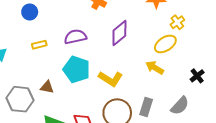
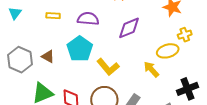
black cross: (197, 76) -> (187, 89), size x1.5

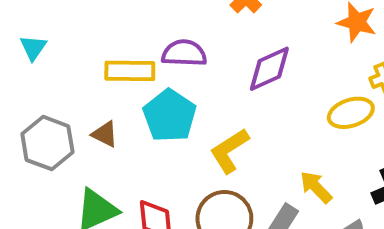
yellow rectangle: (53, 16) -> (130, 71), moved, size x1.6
yellow L-shape: (108, 67) -> (229, 151), turned 100
yellow arrow: (151, 69) -> (316, 187), moved

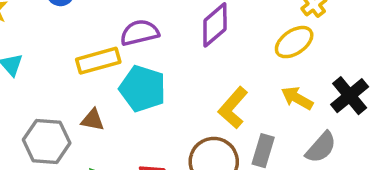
yellow L-shape: (229, 151) -> (233, 108), moved
yellow arrow: (316, 187) -> (297, 98), moved

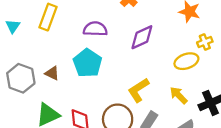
yellow rectangle: (98, 61) -> (48, 17), moved, turned -70

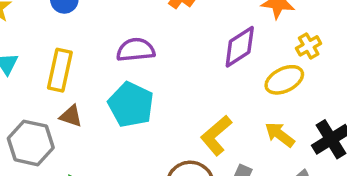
yellow rectangle: (48, 17) -> (60, 70), moved
purple diamond: (142, 37) -> (240, 47), moved
brown triangle: (52, 73) -> (71, 116), moved

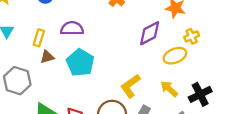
purple semicircle: (136, 50) -> (72, 28), moved
yellow rectangle: (60, 70) -> (39, 38), size x0.7
brown triangle: (71, 116) -> (47, 57), moved, turned -40

